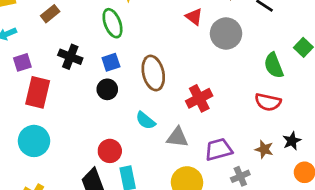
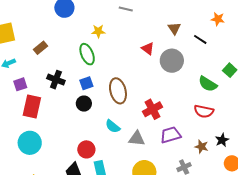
green semicircle: (274, 65) -> (208, 84), turned -36
purple trapezoid: (219, 149) -> (171, 135), moved

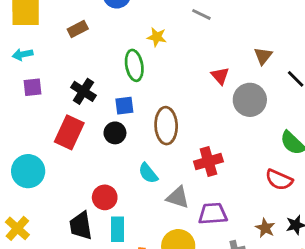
brown rectangle: (40, 48) -> (78, 29), moved
red rectangle: (32, 107) -> (69, 132), moved
purple trapezoid: (171, 135) -> (213, 214), moved

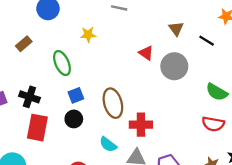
green ellipse: (134, 65) -> (62, 63), moved
black cross: (83, 91) -> (29, 97), moved
red cross: (208, 161) -> (141, 125), moved, turned 30

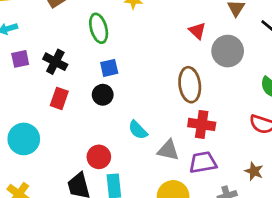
brown ellipse: (113, 103) -> (190, 85), moved
red cross: (141, 125) -> (202, 124), moved
red rectangle: (37, 128) -> (59, 98), size x0.7

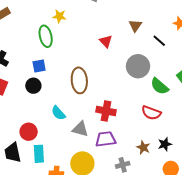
green ellipse: (99, 28) -> (46, 36), moved
gray circle: (228, 51) -> (138, 66), moved
brown ellipse: (190, 85) -> (79, 80), moved

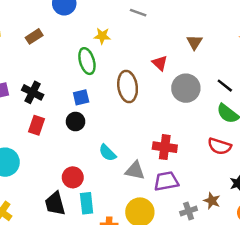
black line: (159, 41) -> (225, 86), moved
gray circle: (138, 66) -> (186, 88), moved
brown ellipse: (79, 80) -> (128, 86), moved
brown star: (143, 147) -> (212, 201), moved

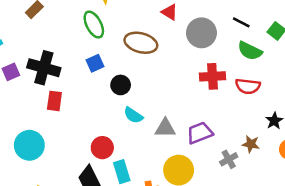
brown ellipse: (128, 86) -> (141, 43), turned -56
black cross: (33, 92) -> (44, 68), size x1.4
black circle: (76, 122) -> (121, 85), moved
red cross: (165, 147) -> (212, 76), moved

